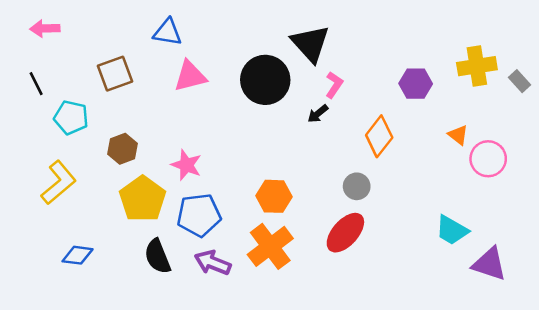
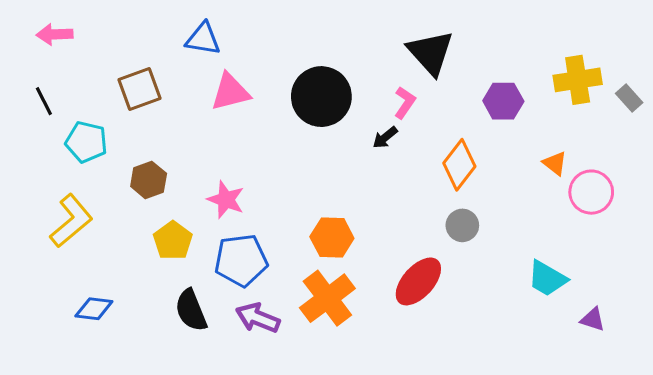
black triangle: (310, 44) -> (431, 53), moved
gray circle: (357, 186) -> (462, 225), moved
yellow pentagon: (143, 199) -> (173, 241), size x0.7
purple triangle: (489, 264) -> (593, 319), size x0.6

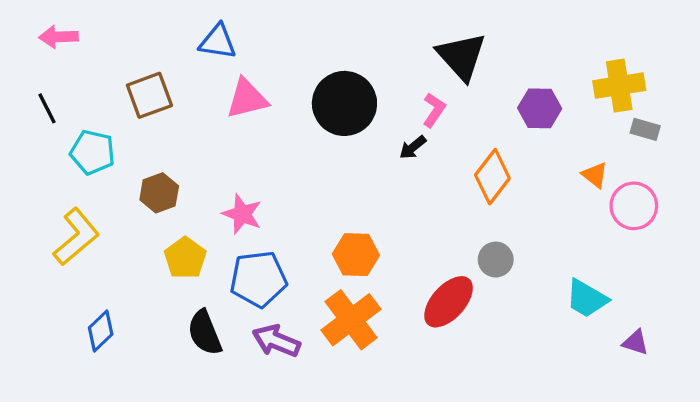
gray rectangle: (629, 98) -> (645, 129), moved, turned -32
gray circle: (462, 225) -> (496, 260), moved
blue diamond: (94, 309) -> (101, 331), turned -51

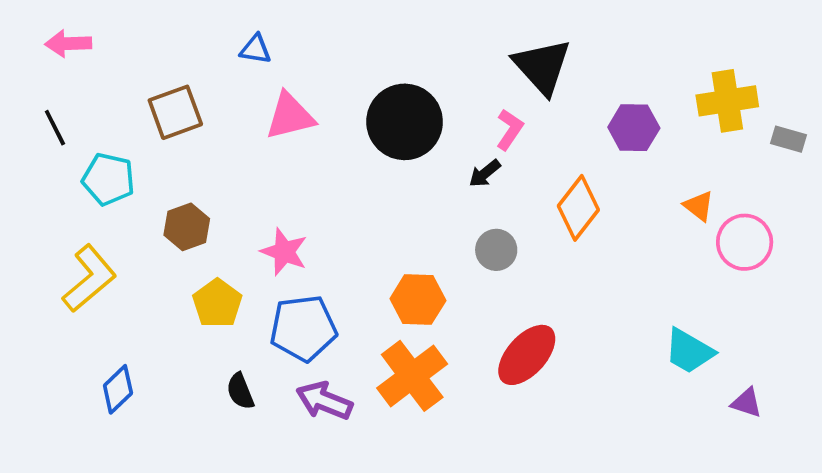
blue triangle: (218, 42) -> (256, 49), size x0.7
gray rectangle: (645, 129) -> (788, 139), moved
gray circle: (496, 260) -> (496, 250), moved
black semicircle: (205, 333) -> (240, 391), size x0.7

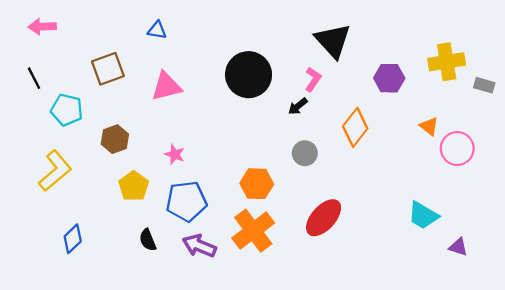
pink triangle: (290, 116) -> (166, 86), moved
pink star: (284, 252) -> (175, 154), size x0.7

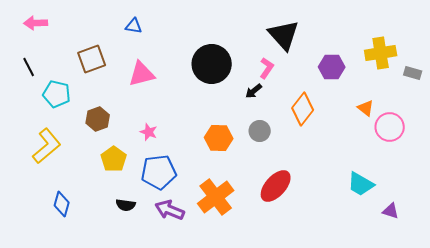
orange hexagon: (257, 184) -> (219, 138), moved
blue diamond: (73, 239) -> (62, 204), turned -30
black semicircle: (148, 240) -> (126, 205), turned -60

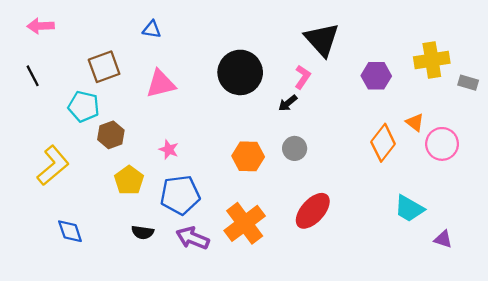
cyan pentagon: (57, 94) -> (84, 106), moved
orange diamond: (303, 109) -> (383, 143), moved
blue diamond: (62, 204) -> (70, 231), turned -35

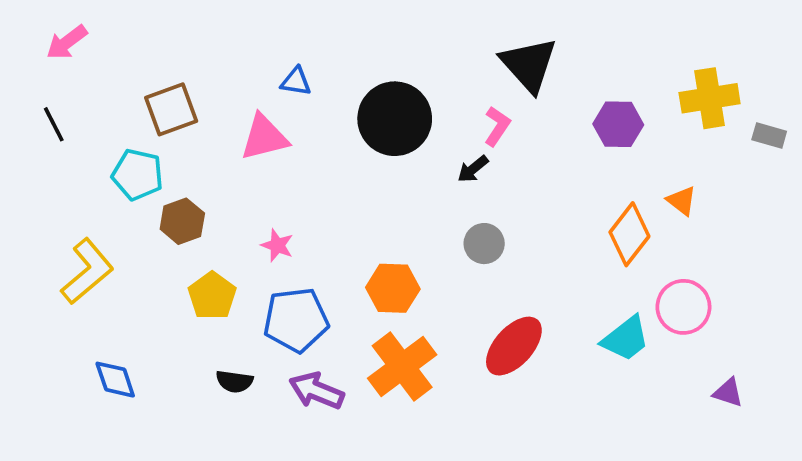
pink arrow: (41, 26) -> (67, 42), turned -35
blue triangle: (152, 29) -> (296, 81), moved
pink circle: (442, 144) -> (683, 307), moved
orange hexagon: (248, 156) -> (393, 288), moved
cyan trapezoid: (409, 209) -> (626, 339), moved, turned -68

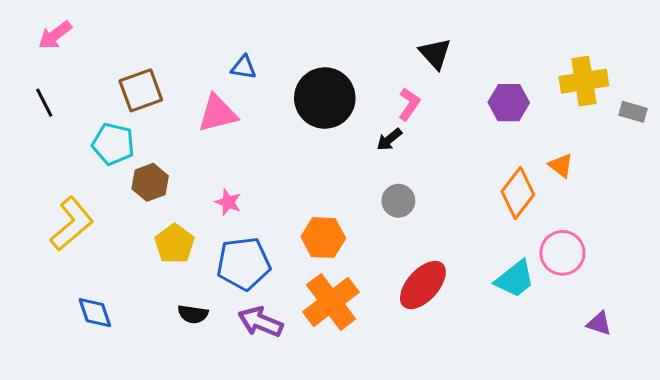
black triangle: (529, 65) -> (435, 54), size x0.7

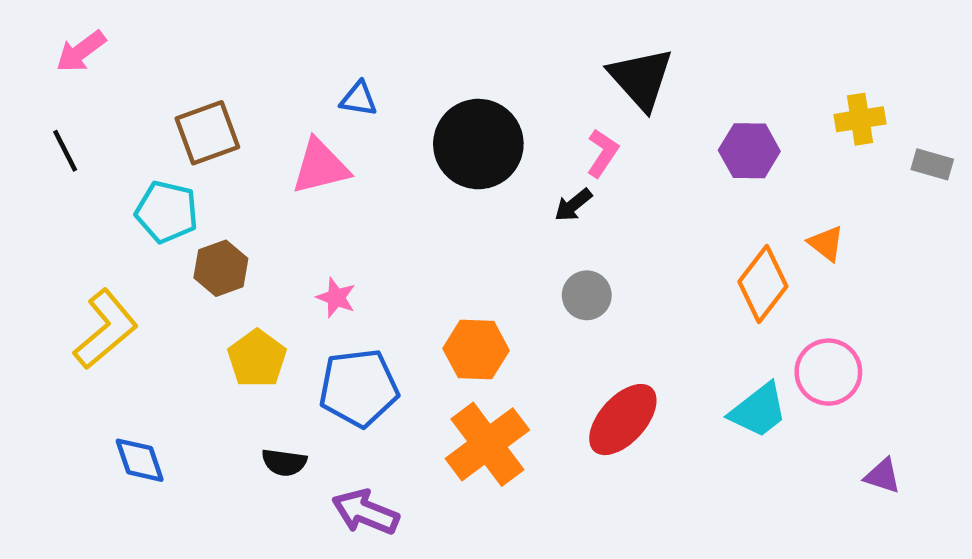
black triangle: (435, 54) -> (641, 79), size x1.4
yellow cross: (584, 81) -> (860, 119), size x0.7
purple arrow: (260, 322) -> (365, 512), moved

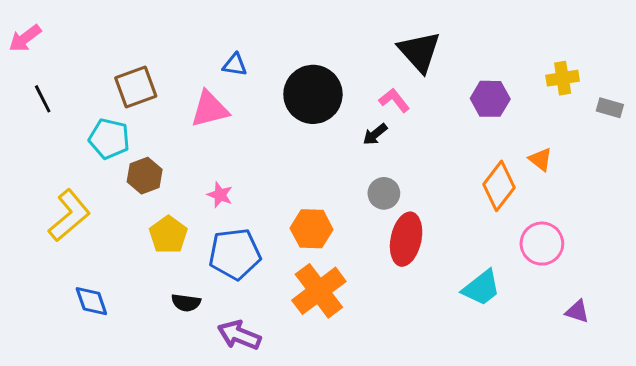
pink arrow: (81, 51) -> (25, 38), moved
pink L-shape: (603, 153) -> (394, 100), turned -72
cyan trapezoid: (758, 410) -> (481, 288), moved
red ellipse: (623, 420) -> (406, 239), moved, turned -30

